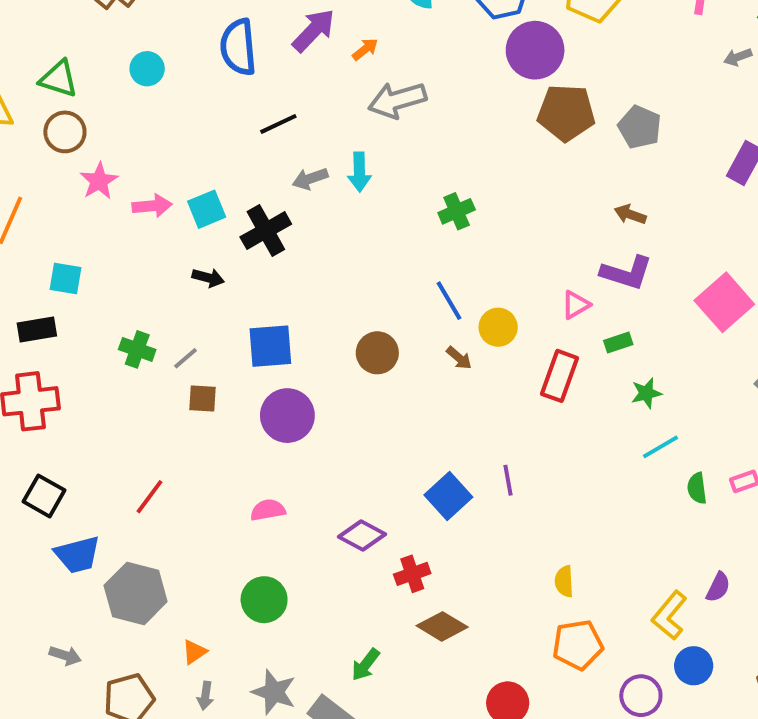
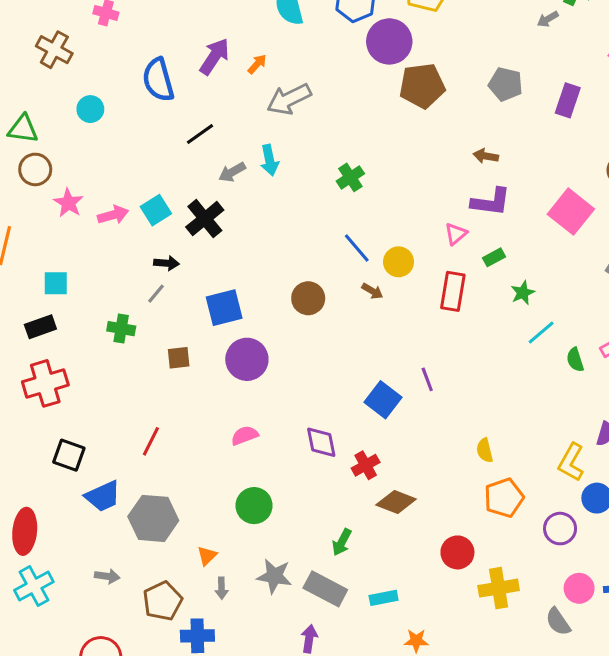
gray pentagon: (640, 127) -> (506, 84), moved
gray line: (186, 358) -> (156, 294), moved
purple diamond: (362, 535) -> (321, 442), turned 60

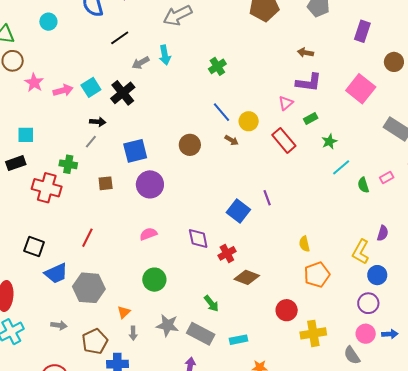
purple rectangle: (568, 100) -> (362, 31), moved
red rectangle: (453, 291) -> (284, 140), turned -50
red cross: (45, 383) -> (47, 188), moved, turned 32
purple circle: (560, 529) -> (368, 303), moved
green arrow: (342, 542) -> (211, 303), turned -66

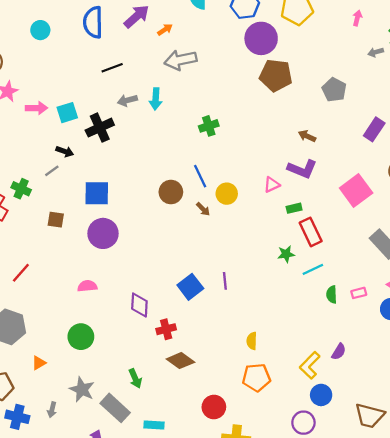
red rectangle: (284, 140) -> (311, 232), moved
green star: (329, 142) -> (286, 254), moved
brown circle: (190, 145) -> (171, 192), moved
gray arrow: (133, 333) -> (52, 410), moved

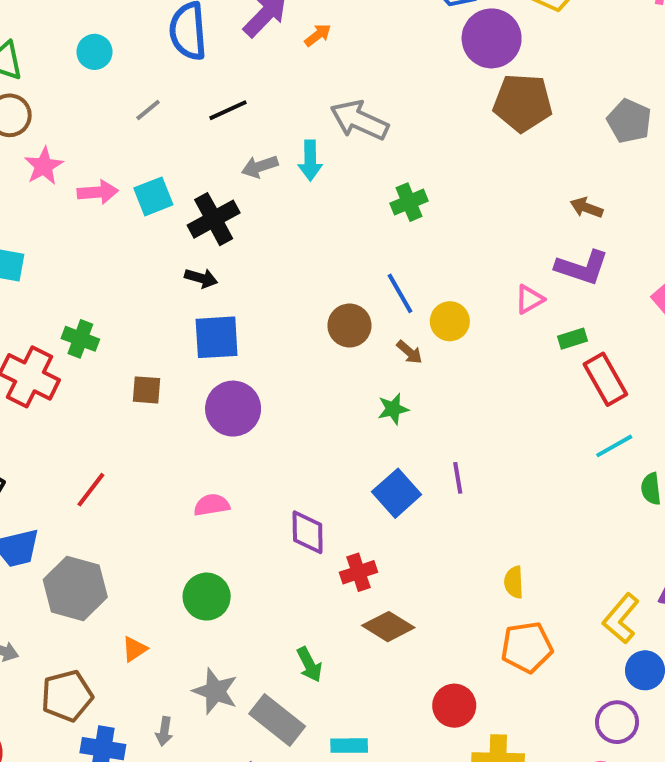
gray arrow: (181, 60) -> (359, 120), moved, turned 40
black arrow: (65, 151) -> (201, 278), moved
gray line: (52, 171) -> (148, 110), moved
green star: (286, 254) -> (393, 409), moved

